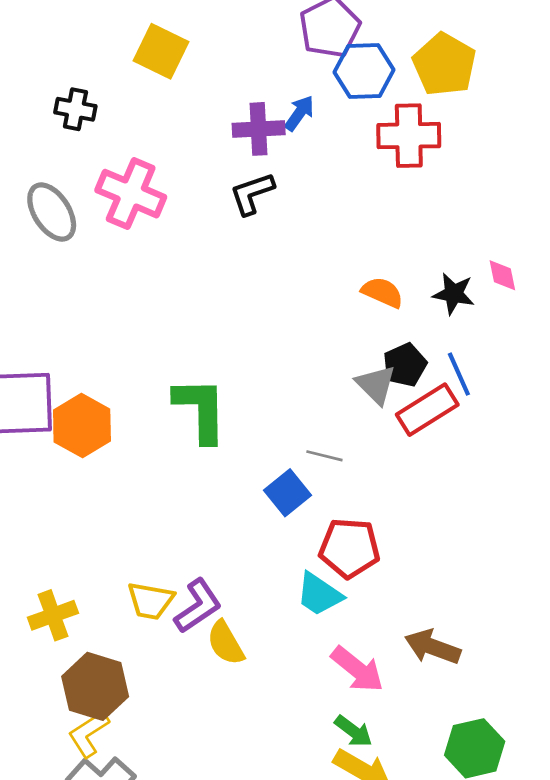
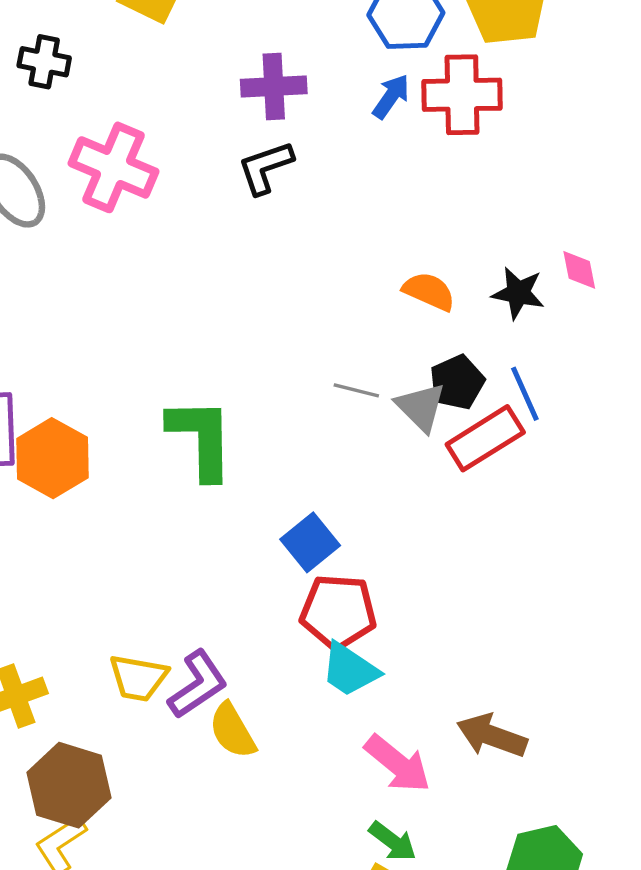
blue arrow: (299, 113) -> (391, 96), moved
gray line: (324, 456) -> (356, 390), moved
red pentagon: (349, 548) -> (338, 612), moved

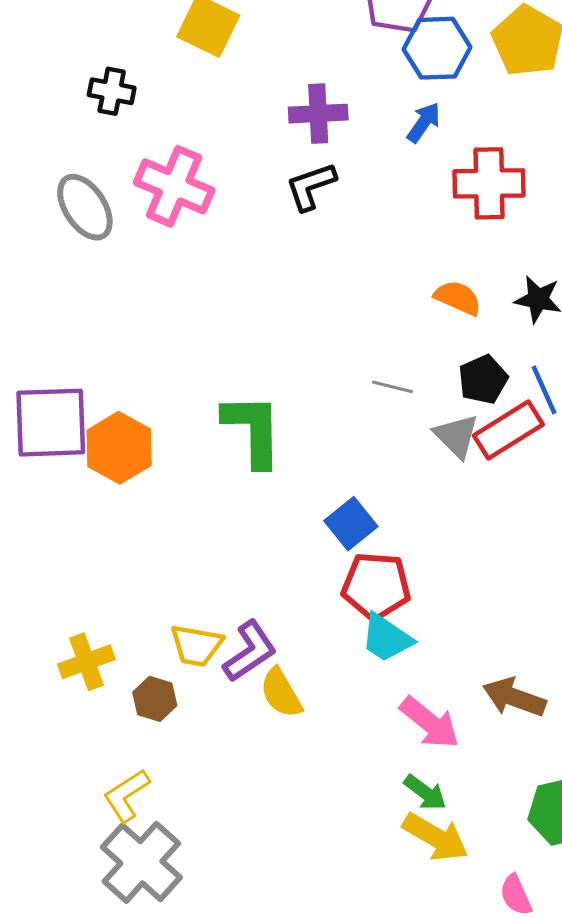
red cross: (462, 95) -> (489, 183), moved
gray triangle: (421, 407) -> (456, 436), moved
brown hexagon: (69, 785) -> (155, 699), moved, size x0.6

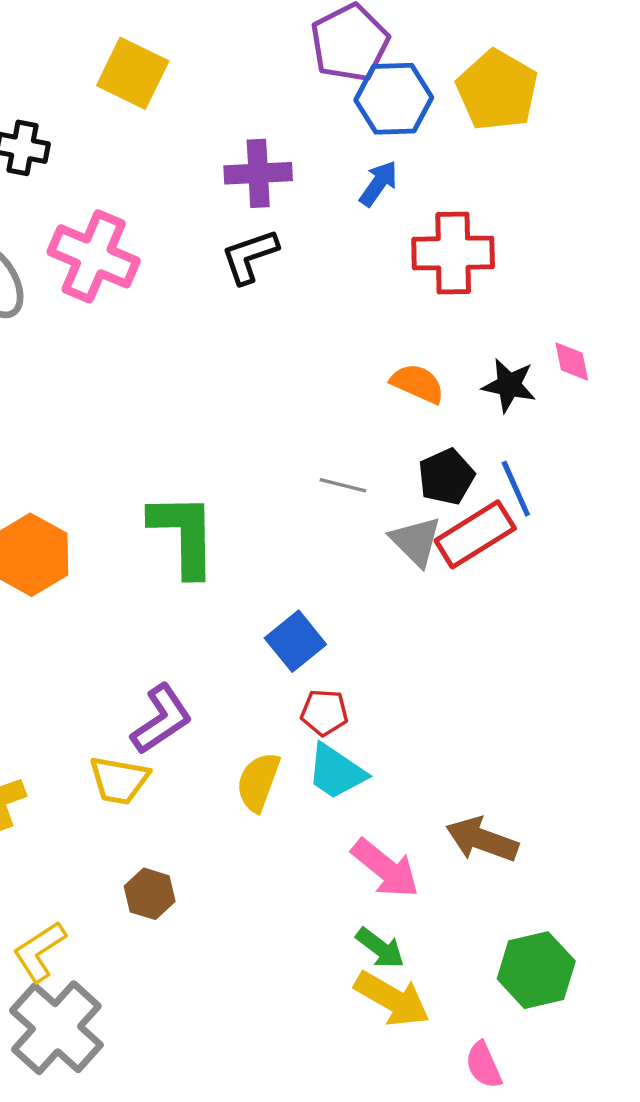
red pentagon: (376, 586) -> (324, 712), size x0.6
purple L-shape: (250, 651) -> (162, 719), moved
yellow semicircle: (281, 693) -> (258, 782), moved, turned 50
brown hexagon: (155, 699) -> (150, 894), moved

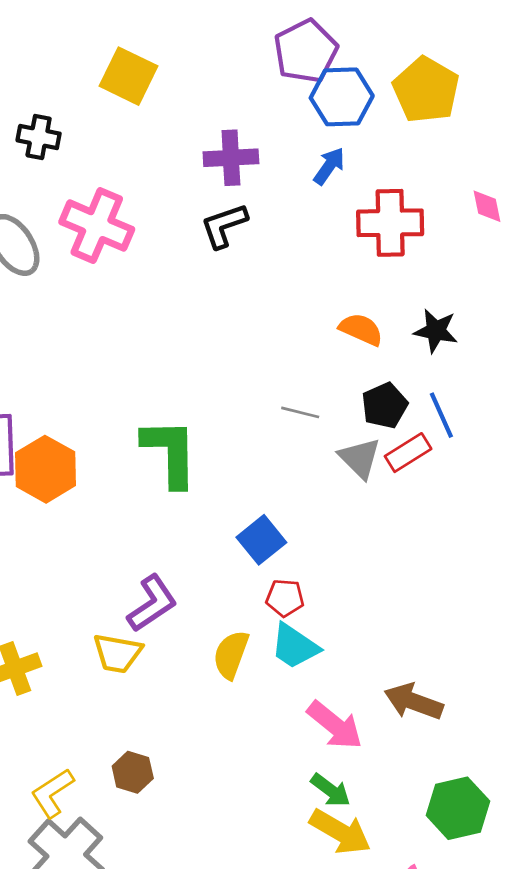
pink diamond: (572, 361) -> (487, 206), moved
red rectangle: (475, 534) -> (408, 453), size x0.7
brown hexagon: (150, 894) -> (133, 772), moved

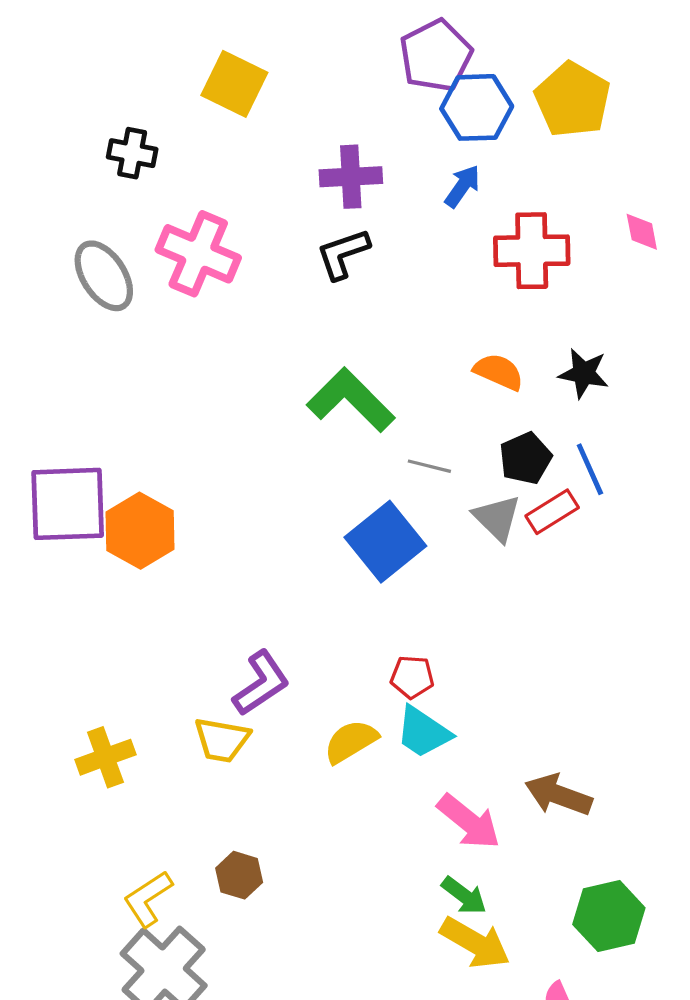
green L-shape: (170, 453) -> (351, 400), moved, turned -44
blue square: (261, 540) -> (385, 542), moved, size x1.4
yellow semicircle: (231, 655) -> (351, 741), turned 39

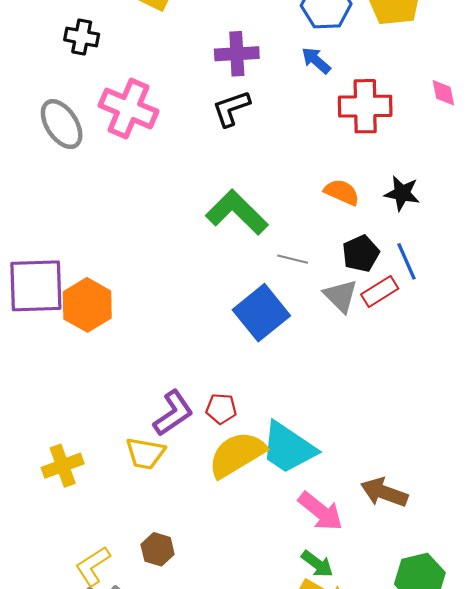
blue arrow: (462, 186) -> (316, 60), turned -84
red pentagon: (412, 677) -> (221, 409), moved
cyan trapezoid: (423, 732) -> (288, 448), size x1.4
yellow semicircle: (351, 741) -> (237, 454), size x1.5

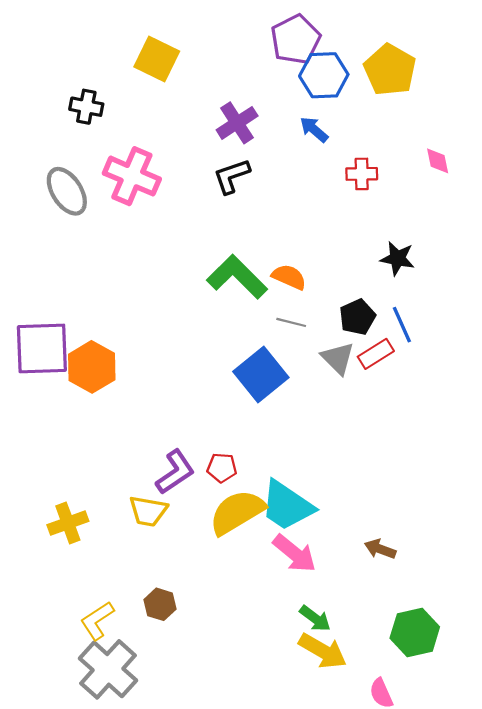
purple cross: (237, 54) -> (237, 123), turned -30
red cross: (365, 106) -> (362, 174), size x0.6
orange semicircle: (342, 192) -> (289, 277), moved
brown arrow: (384, 492) -> (380, 549), size x0.7
pink arrow: (321, 511) -> (294, 553), moved

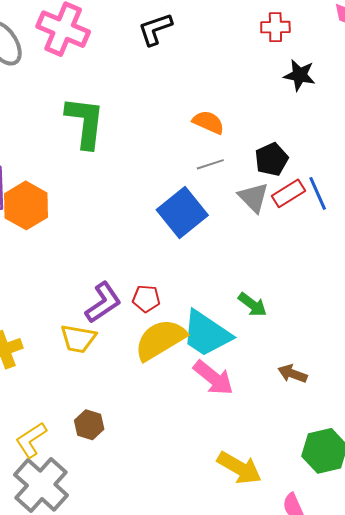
black star: (397, 258) -> (300, 75), moved
green L-shape: (237, 277) -> (85, 122), moved, turned 52
gray line: (291, 322) -> (210, 164), turned -32
blue line: (402, 325) -> (318, 193), moved
green arrow: (315, 618) -> (252, 305), moved

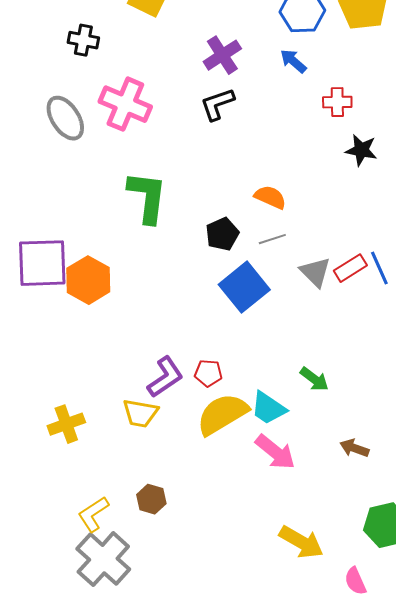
black pentagon: (271, 159) -> (222, 234), moved
cyan trapezoid: (206, 334) -> (268, 408), size x0.7

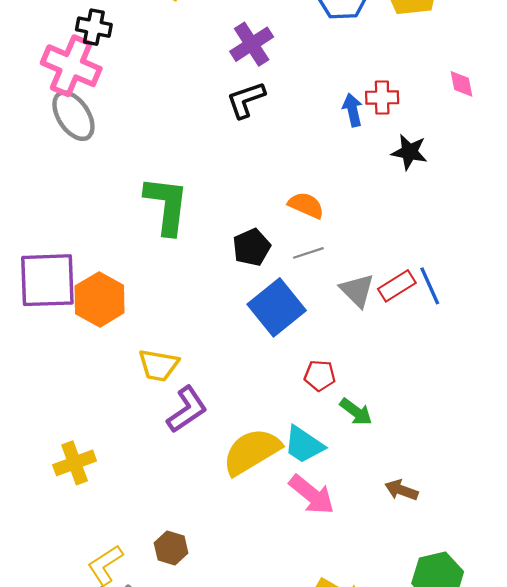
blue arrow: (293, 61) -> (353, 110), moved, turned 36
pink cross: (125, 104) -> (71, 66), moved
red pentagon: (208, 373) -> (320, 375), moved
yellow trapezoid: (140, 413) -> (159, 365), moved

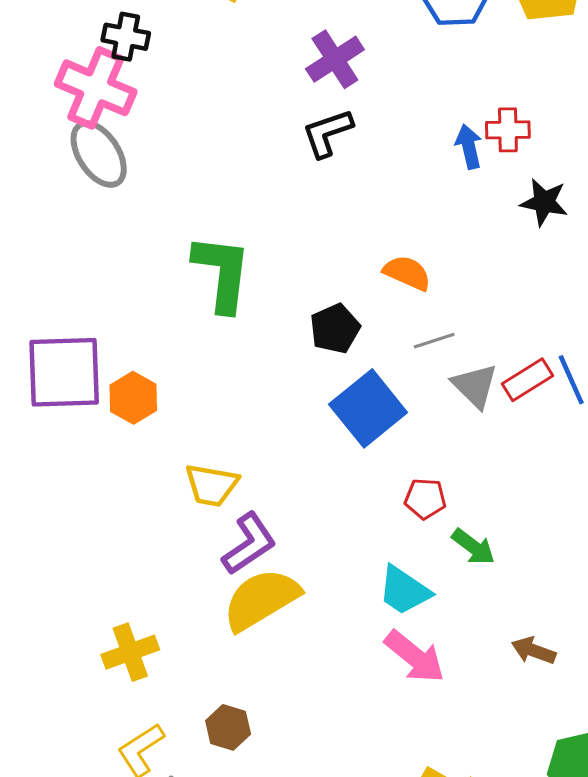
gray line: (308, 253) -> (434, 341), moved
orange hexagon: (100, 299) -> (133, 398), size x0.7
yellow semicircle: (252, 452) -> (261, 599), moved
yellow cross: (75, 463) -> (130, 652), moved

